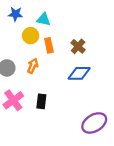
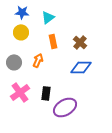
cyan triangle: (44, 19) -> (48, 17), turned -48
yellow circle: (31, 36) -> (21, 32), moved
purple ellipse: (94, 123) -> (65, 107), moved

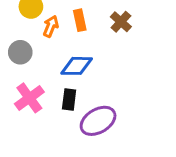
orange arrow: (38, 60) -> (51, 26), moved
blue diamond: (81, 67) -> (77, 66), moved

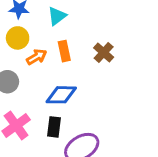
orange arrow: (51, 26) -> (37, 57), turned 36

